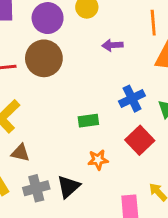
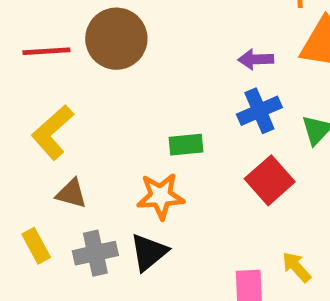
purple arrow: (113, 45) -> (256, 59), moved
orange star: (98, 160) -> (161, 196), moved, size x1.4

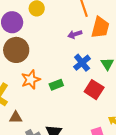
purple arrow: (256, 59) -> (75, 34), moved
orange star: (161, 196) -> (31, 80), moved

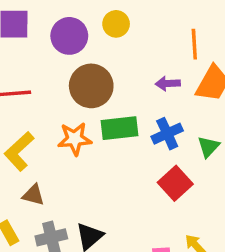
brown circle: (16, 50) -> (91, 86), moved
green rectangle: (56, 85) -> (120, 128), moved, size x1.5

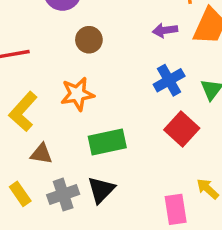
brown circle: (91, 86) -> (89, 40), size x0.6
green rectangle: (120, 128) -> (107, 142), moved

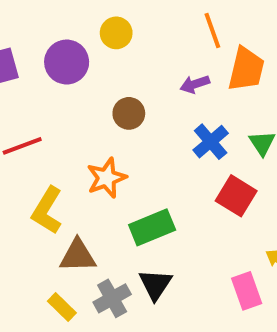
brown circle: (89, 40) -> (129, 113), moved
brown triangle: (41, 154) -> (78, 256), size x1.4

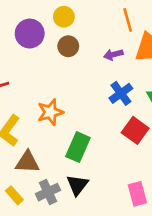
brown circle: (129, 113) -> (68, 46), moved
green rectangle: (152, 227) -> (78, 147), turned -48

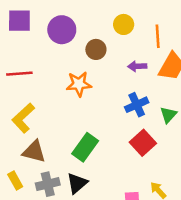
yellow circle: (64, 17) -> (124, 24), moved
orange star: (50, 112) -> (79, 84), moved

